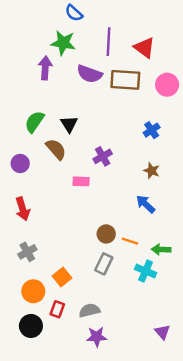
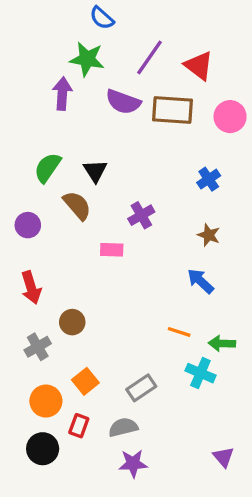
purple line: (109, 42) -> (149, 57), turned 32
brown circle: (106, 234) -> (72, 322), moved
gray rectangle: (104, 264) -> (141, 388), moved, turned 30

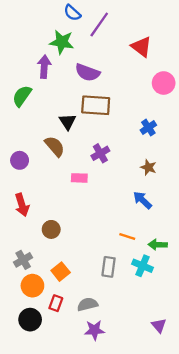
purple line: (149, 57) -> (99, 24), moved
brown rectangle: (172, 110) -> (96, 105), moved
green semicircle: (48, 168) -> (22, 96), moved
gray cross: (38, 347) -> (23, 260), moved
gray rectangle: (141, 388) -> (109, 267), moved, turned -48

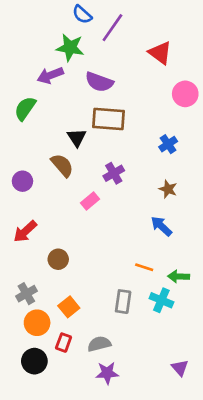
purple arrow: (44, 67) -> (50, 75), turned -115
pink rectangle: (79, 178) -> (90, 201), turned -42
red arrow: (22, 205) -> (25, 231), turned 65

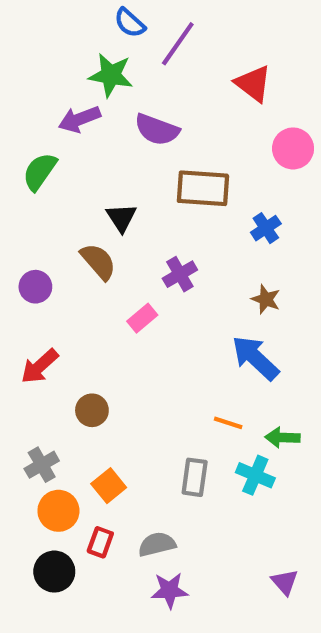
brown rectangle: (108, 119) -> (203, 188), moved
blue arrow: (161, 226) -> (255, 358), size x1.4

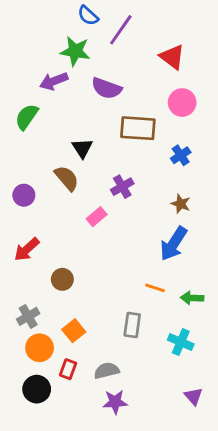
pink circle: (293, 148) -> (182, 103), moved
blue arrow: (255, 358) -> (174, 244), turned -100
cyan cross: (255, 475) -> (181, 342), moved

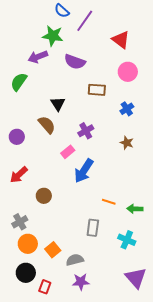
brown rectangle: (138, 128) -> (97, 90), size x0.7
blue arrow: (174, 244) -> (84, 171), moved
orange square: (74, 331) -> (53, 250), moved
red rectangle: (68, 369) -> (45, 287), moved
purple triangle: (194, 396) -> (136, 278), size x1.6

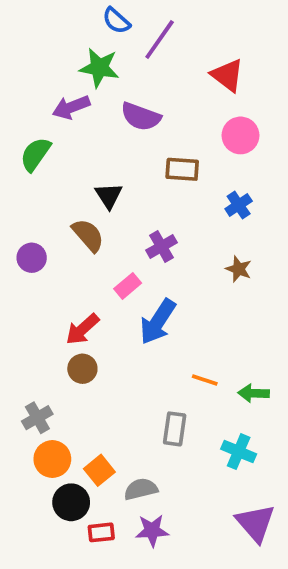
red arrow: (19, 175) -> (82, 329), moved
black circle: (26, 273) -> (71, 502), moved
red rectangle: (45, 287) -> (101, 532), moved, turned 64

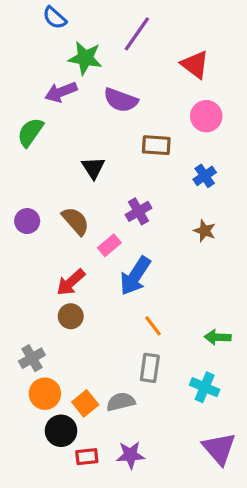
blue semicircle: (116, 21) -> (55, 18), moved
brown semicircle: (88, 235) -> (76, 221), moved
orange line: (205, 380) -> (153, 326), moved, turned 35
gray semicircle: (141, 489) -> (121, 402), moved

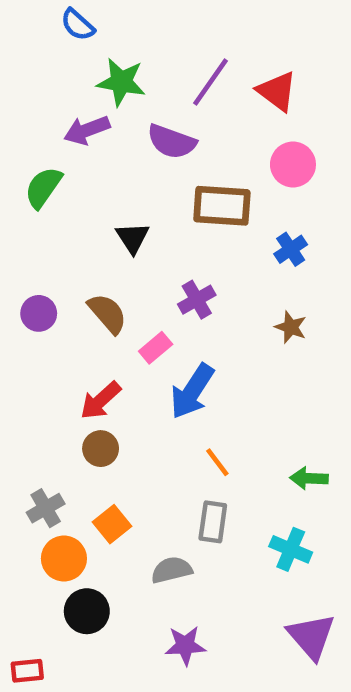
purple line: (137, 34) -> (211, 82), moved
brown rectangle: (156, 145) -> (222, 206), size x1.4
orange square: (85, 403) -> (112, 524), moved
red rectangle: (87, 457) -> (27, 671), moved

